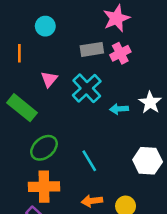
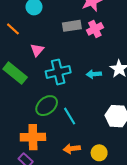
orange line: (19, 53) -> (13, 29), turned -48
cyan cross: (87, 88) -> (58, 72), moved, turned 30
green ellipse: (44, 148) -> (47, 106), moved

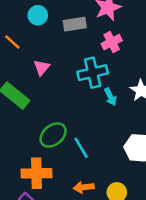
gray rectangle: (72, 26) -> (75, 24), moved
cyan cross: (58, 72) -> (93, 73), moved
cyan arrow: (94, 74) -> (110, 97), turned -112

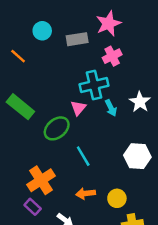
pink triangle: (42, 68) -> (78, 108), moved
green ellipse: (53, 135) -> (57, 128), moved
orange cross: (37, 173) -> (41, 180), turned -32

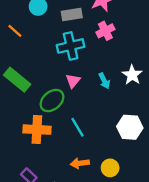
cyan cross: (94, 85) -> (71, 46), moved
orange cross: (41, 180) -> (37, 130), moved, turned 36

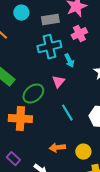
pink triangle: (73, 81) -> (58, 82), moved
cyan arrow: (104, 81) -> (69, 61), moved
cyan line: (78, 127) -> (67, 113), moved

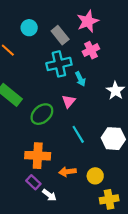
gray rectangle: (50, 20) -> (60, 35), turned 60
orange cross: (20, 119) -> (38, 156), moved
purple rectangle: (13, 159) -> (33, 182), moved

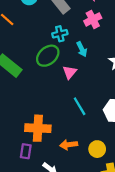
cyan cross: (59, 64) -> (60, 34), size x0.6
green ellipse: (42, 114) -> (48, 56), moved
purple rectangle: (33, 182) -> (26, 151), moved, turned 56

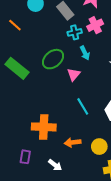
cyan cross: (60, 34) -> (75, 32), moved
purple rectangle: (26, 151) -> (25, 157), moved

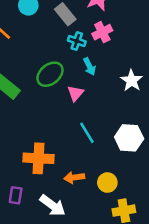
cyan cross: (75, 32) -> (77, 41), turned 32
white arrow: (55, 165) -> (53, 205), size x1.5

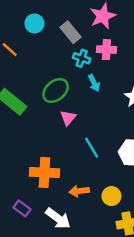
pink cross: (102, 32) -> (106, 50), turned 30
pink triangle: (75, 93) -> (68, 118), moved
purple rectangle: (16, 195) -> (22, 208), turned -63

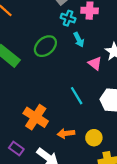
pink triangle: (68, 118) -> (95, 63), moved, turned -32
orange cross: (44, 172) -> (36, 117), turned 30

